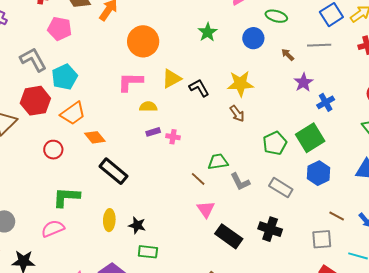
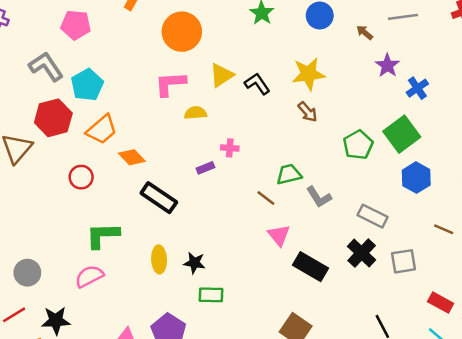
purple rectangle: (153, 132) -> (205, 168), moved
gray rectangle: (281, 188) -> (373, 216), moved
black cross: (270, 229) -> (362, 253), turned 30
gray square: (322, 239) -> (404, 261), moved

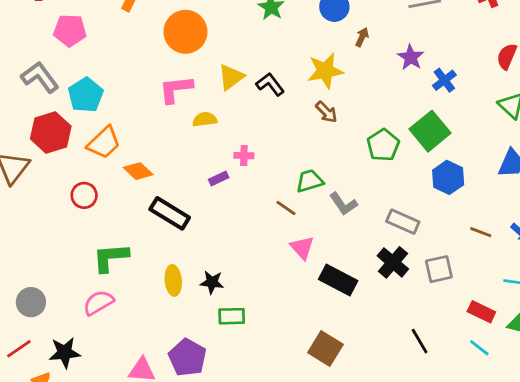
brown arrow: (365, 32) -> (362, 37), moved, turned 78

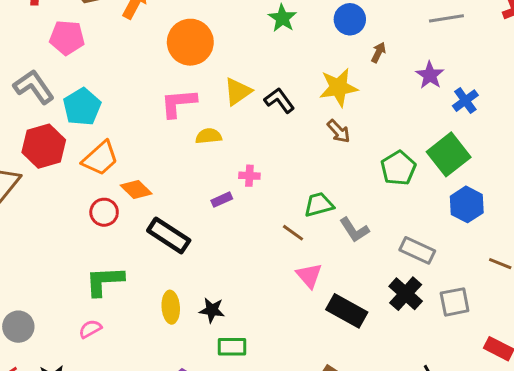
red circle: (84, 195) -> (104, 212), moved
pink semicircle: (98, 303) -> (90, 329), size x0.7

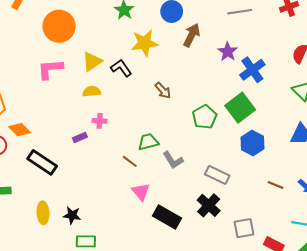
brown arrow: (378, 52) -> (192, 35), size x1.6
yellow star: (338, 87) -> (145, 43), moved
blue cross: (465, 101) -> (252, 70), size x1.4
yellow semicircle: (209, 136) -> (92, 91), moved
gray square: (455, 302) -> (244, 228), moved

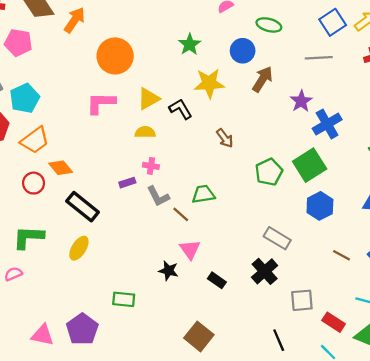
gray L-shape: (173, 160) -> (158, 196), moved
yellow ellipse: (43, 213) -> (79, 248), moved, turned 30
black star: (72, 215) -> (169, 271), moved
black rectangle: (167, 217) -> (217, 280), size x0.6

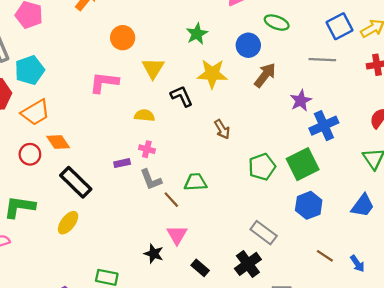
orange circle: (115, 56) -> (123, 38), size x0.7
yellow triangle: (148, 99) -> (153, 68), moved, turned -35

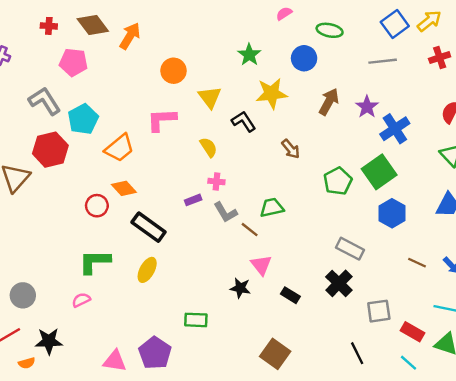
brown arrow: (265, 75) -> (329, 102), moved
orange trapezoid: (36, 112) -> (119, 148), moved
yellow semicircle: (145, 115) -> (209, 147), turned 60

